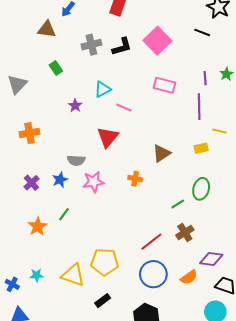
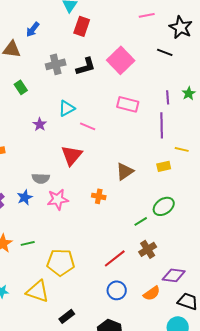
green ellipse: (201, 189) -> (164, 206), turned 40
green line: (64, 214) -> (28, 243), moved, turned 40
yellow pentagon: (105, 262) -> (61, 262), moved
blue circle: (153, 274) -> (117, 290), size x0.7

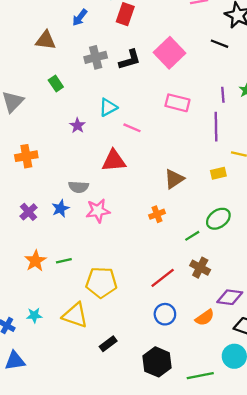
blue arrow: (33, 29) -> (80, 18), moved
red triangle: (72, 155) -> (114, 161), turned 45
orange cross: (99, 196) -> (157, 214), moved, turned -32
brown cross: (148, 249) -> (200, 268), turned -30

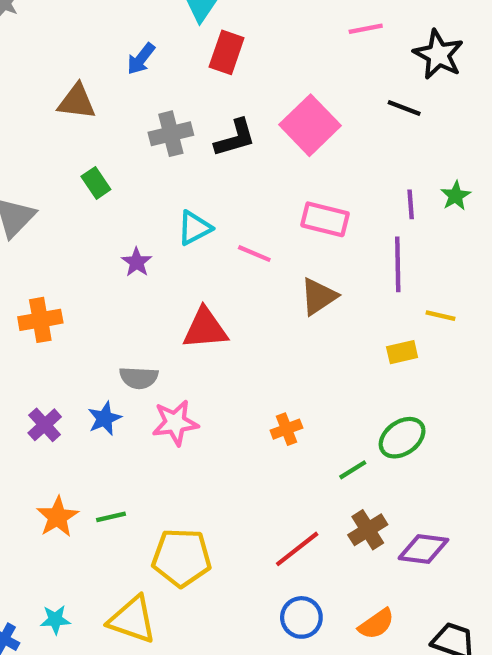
pink line: (132, 128) -> (254, 254), moved
brown triangle: (174, 179) -> (319, 296), moved
brown cross: (200, 268) -> (368, 530), turned 30
purple diamond: (230, 297) -> (423, 549), moved

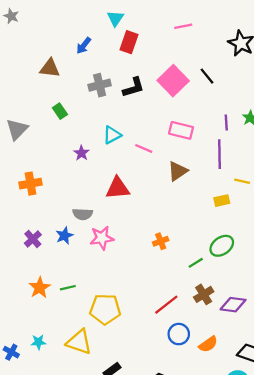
pink line: (366, 29) -> (183, 26), moved
black line: (404, 108) -> (207, 76), moved, turned 30
blue circle: (301, 617) -> (179, 334), moved

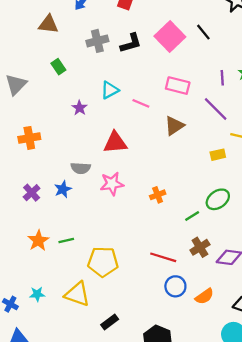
purple line: (219, 154) -> (216, 109), turned -44
pink star: (102, 238) -> (112, 184), moved
red line: (166, 305) -> (163, 257), turned 55

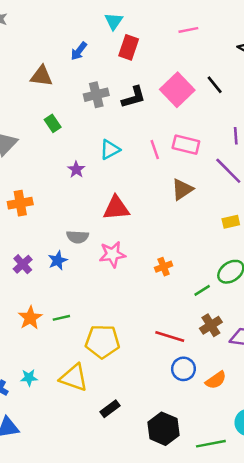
pink line: (141, 103) -> (155, 150), moved, turned 48

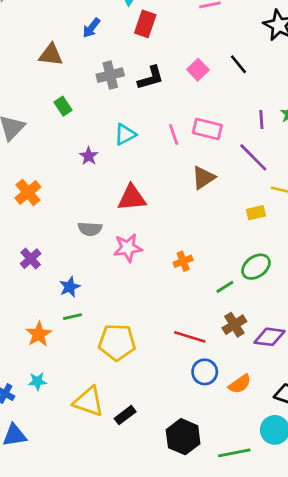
pink square: (177, 90) -> (198, 70), size x0.6
orange cross: (20, 203) -> (28, 192), turned -30
blue star: (58, 260) -> (70, 287), moved
orange star: (30, 318) -> (39, 334), moved
yellow triangle: (74, 378) -> (89, 402), moved

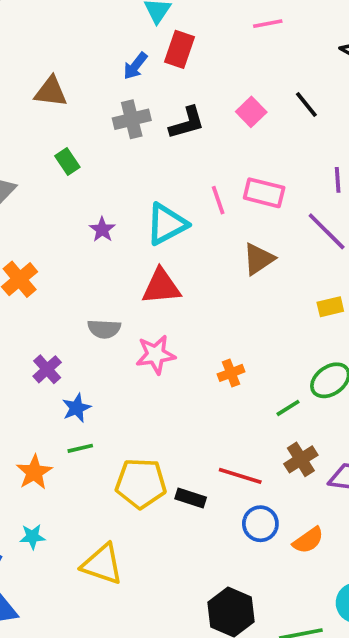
blue arrow: (91, 28) -> (135, 66), moved
cyan triangle: (125, 134) -> (167, 224), moved, size x1.4
purple cross: (31, 259) -> (47, 369), moved
black rectangle: (125, 415) -> (191, 498), moved, turned 55

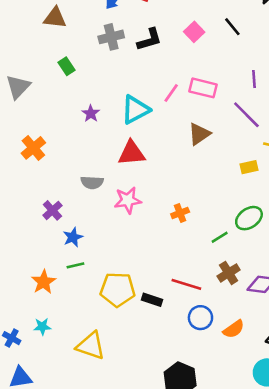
pink line: (218, 200) -> (171, 93), turned 54

